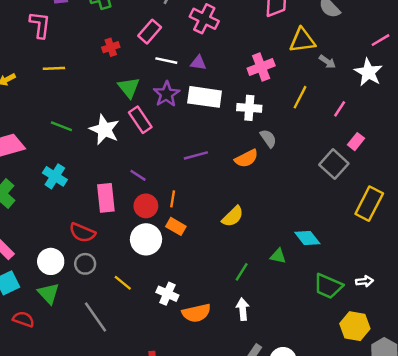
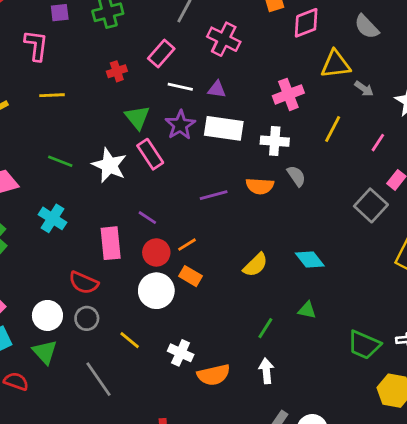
orange semicircle: (246, 158) -> (260, 186), moved, turned 30
orange line: (173, 199) -> (187, 245), turned 49
cyan diamond: (307, 238) -> (310, 260), moved

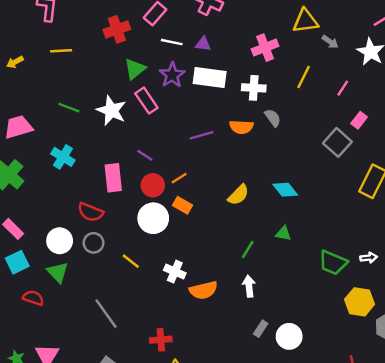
red cross: (117, 71) -> (117, 29), size x1.5
green triangle: (137, 117) -> (135, 69), turned 30
gray line: (98, 379) -> (106, 314), moved

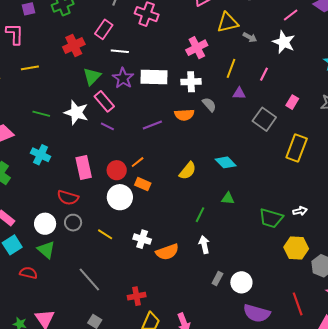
purple triangle: (203, 44) -> (239, 93), moved
pink rectangle: (359, 120) -> (292, 102), moved
purple line: (145, 155) -> (107, 126), moved

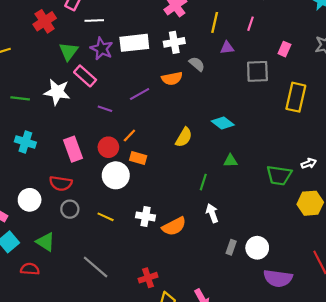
gray square: (264, 119) -> (257, 71), turned -30
purple line: (107, 126) -> (105, 109), moved
white circle: (45, 224) -> (30, 200), moved

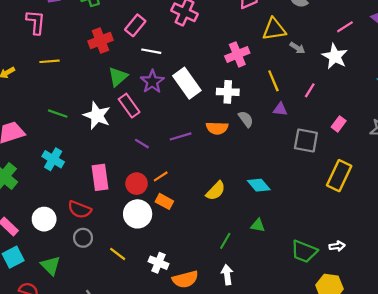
yellow line: (215, 22) -> (273, 81), turned -48
white rectangle: (134, 43) -> (187, 83), turned 48

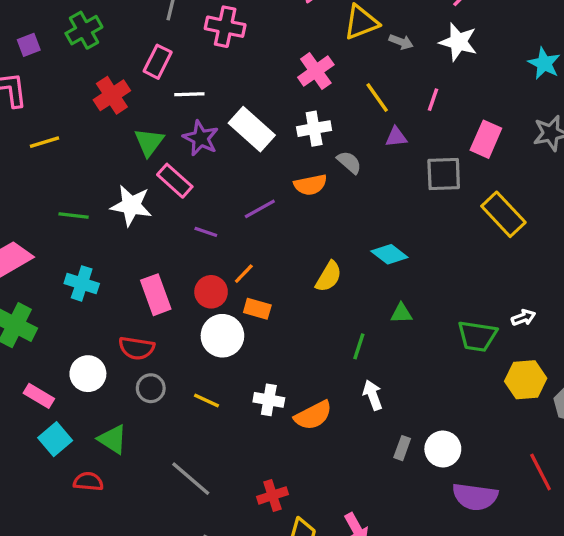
pink rectangle: (339, 124) -> (486, 139), size x1.5
yellow rectangle: (339, 176) -> (503, 214), turned -56

